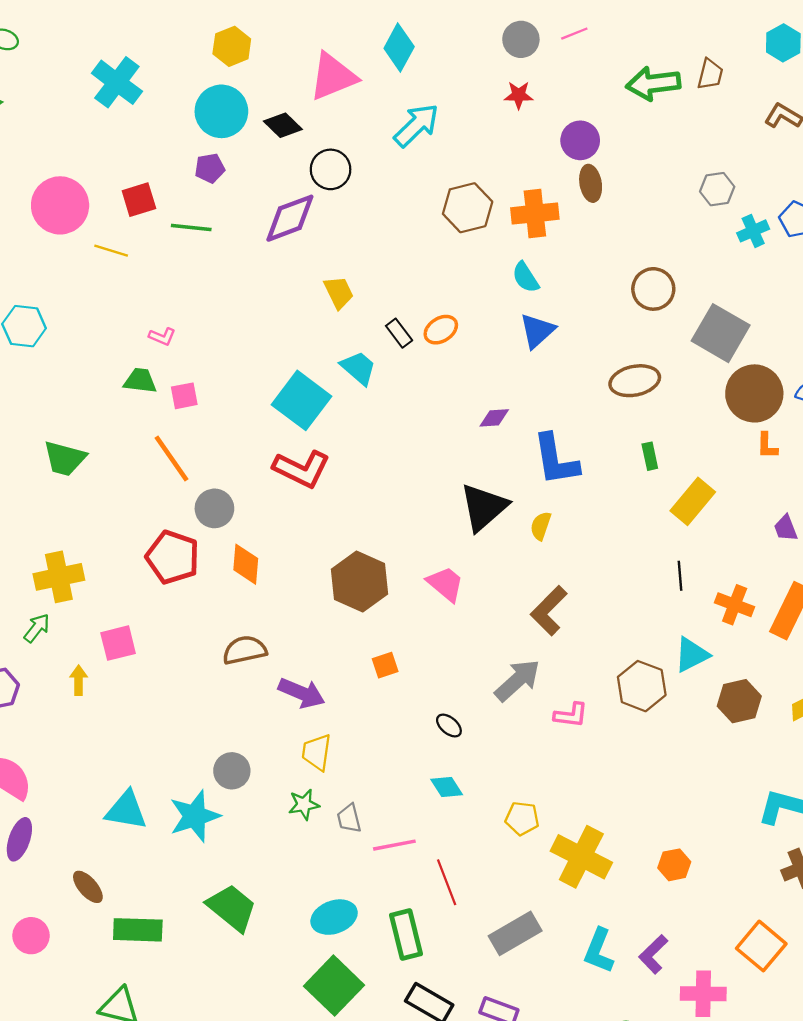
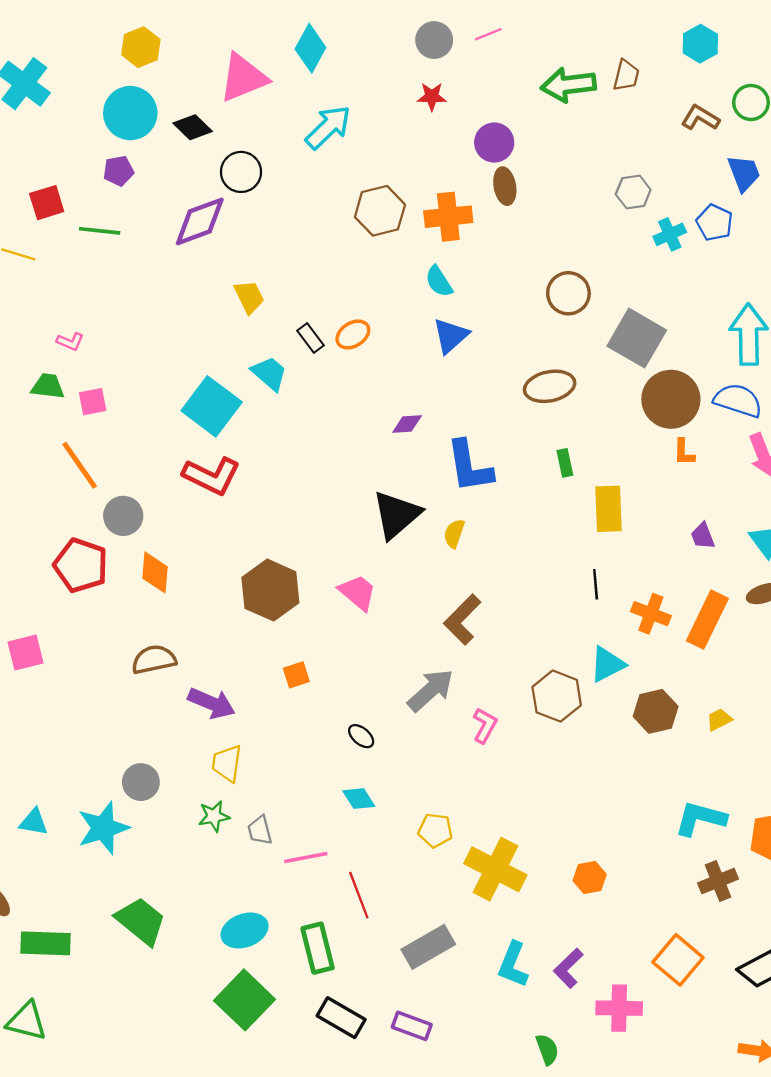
yellow rectangle: (693, 501) -> (608, 509), turned -42
pink L-shape: (571, 715) -> (485, 726), turned -68
cyan triangle: (126, 810) -> (34, 822), size x0.7

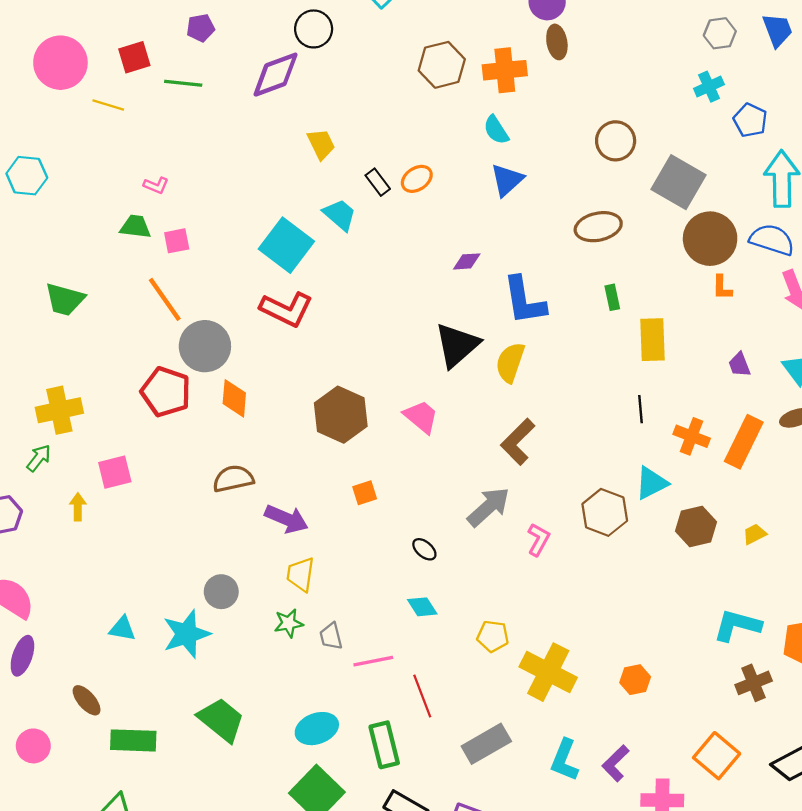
gray hexagon: (633, 192) -> (720, 33), moved
blue pentagon: (714, 223) -> (750, 120), moved
gray circle: (123, 516) -> (205, 346), size x1.4
yellow semicircle: (454, 534) -> (510, 362), size x1.5

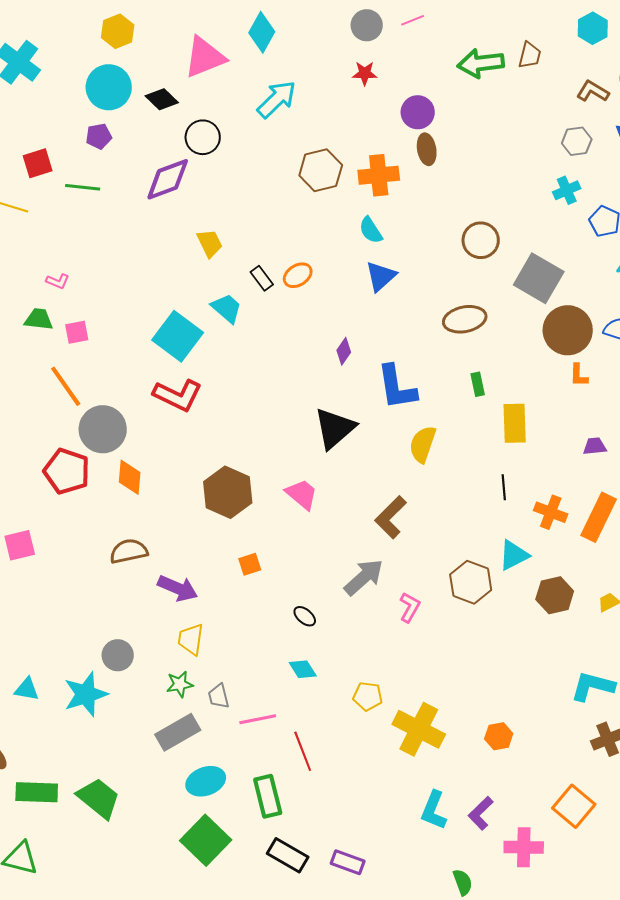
purple diamond: (467, 261) -> (344, 351), turned -52
yellow semicircle: (510, 362) -> (423, 444), moved
purple trapezoid: (739, 365) -> (595, 446), turned 105
green trapezoid: (221, 720) -> (99, 798), moved
gray rectangle: (486, 744) -> (178, 732), moved

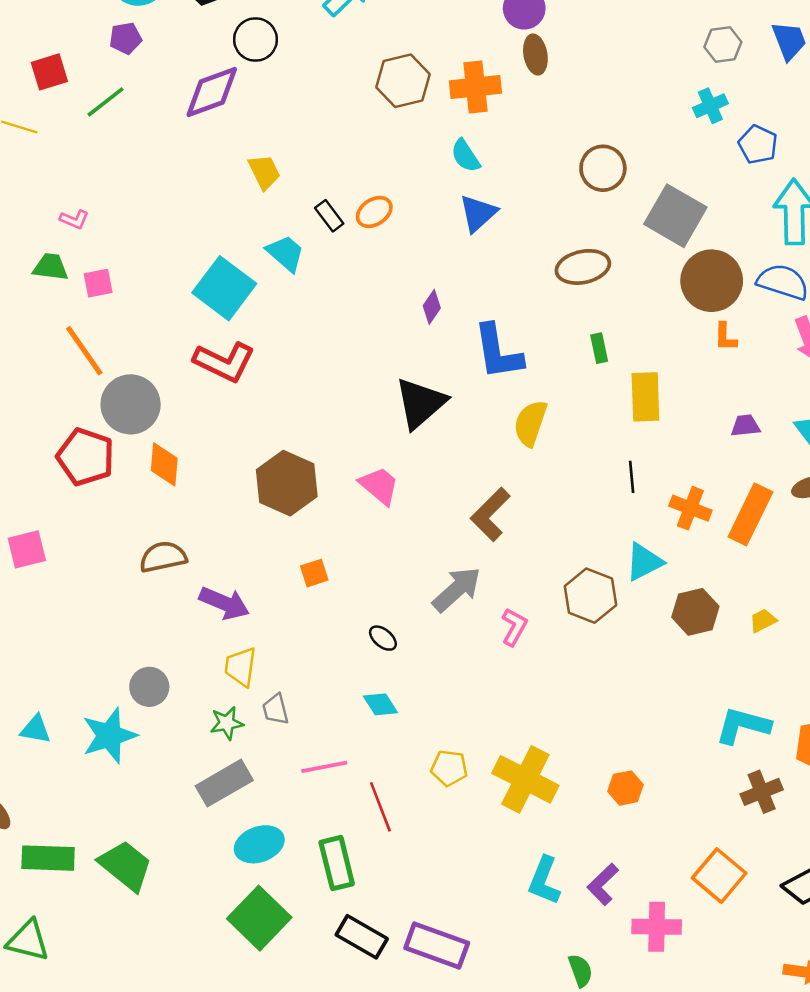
green line: (83, 187) -> (106, 102), turned -44
gray trapezoid: (219, 696) -> (275, 709), moved
yellow pentagon: (368, 696) -> (449, 768), moved
purple rectangle: (348, 862) -> (437, 946), size x1.5

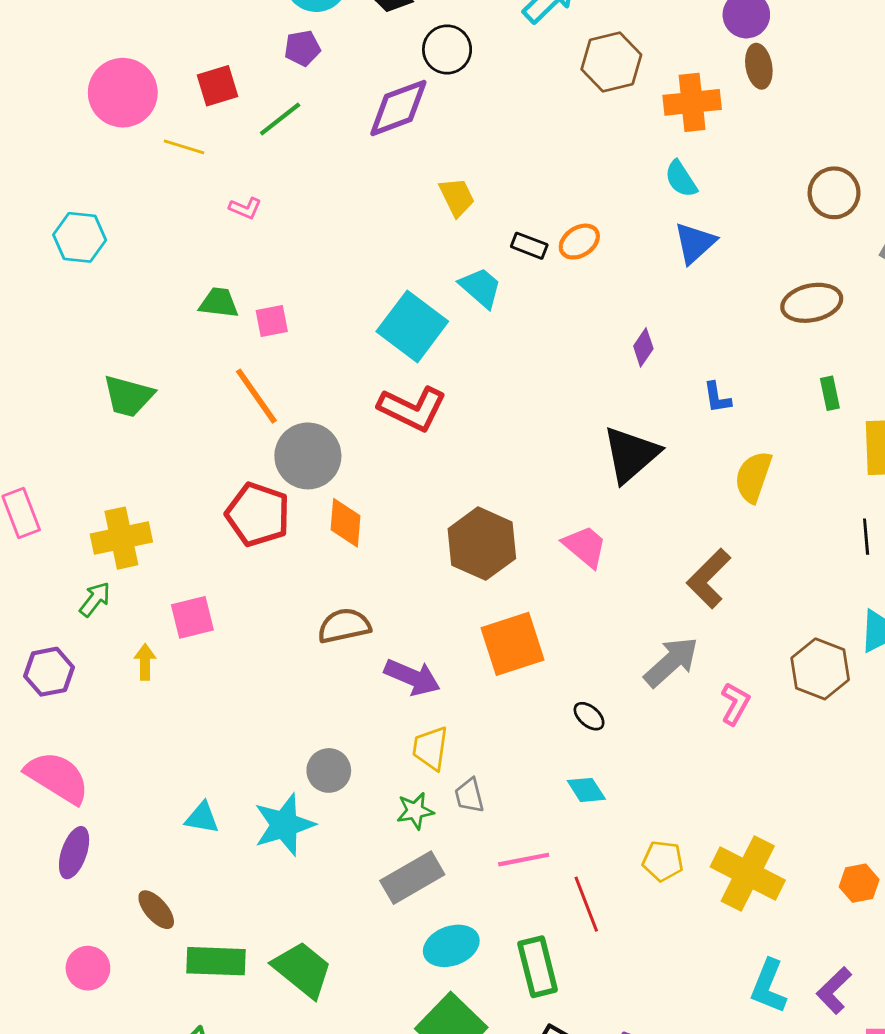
brown hexagon: (403, 81) -> (611, 62), moved
black rectangle: (329, 216) -> (529, 246), turned -32
pink L-shape: (74, 219) -> (245, 208), moved
blue L-shape: (498, 352) -> (717, 397), size x0.5
orange square: (314, 573) -> (512, 644), size x2.0

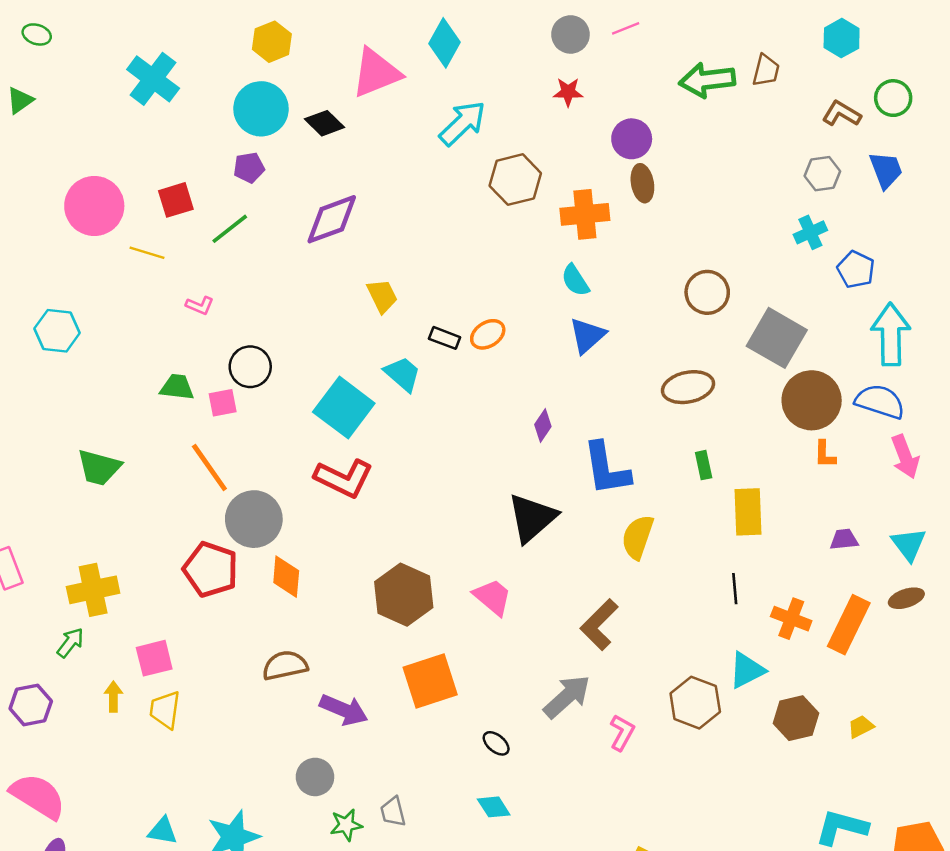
black circle: (447, 49) -> (250, 367), moved
blue L-shape: (717, 397) -> (606, 469), size x2.0
yellow trapezoid: (430, 748) -> (165, 710), moved
gray circle: (329, 770) -> (315, 777), moved

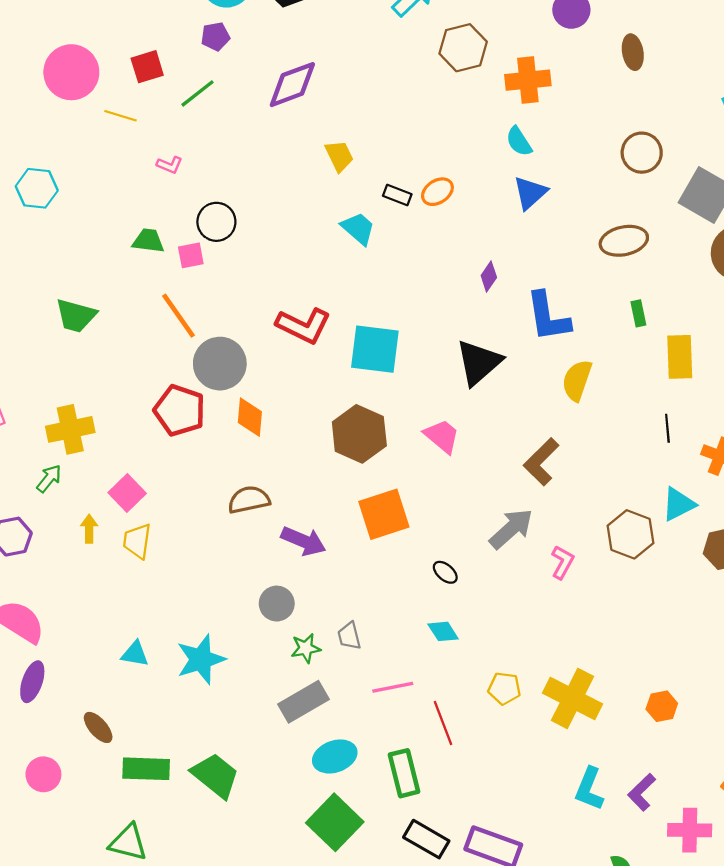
brown ellipse: (642, 183) -> (633, 52), moved
cyan square: (344, 408) -> (375, 349), moved, turned -30
pink square: (154, 658) -> (127, 493), turned -30

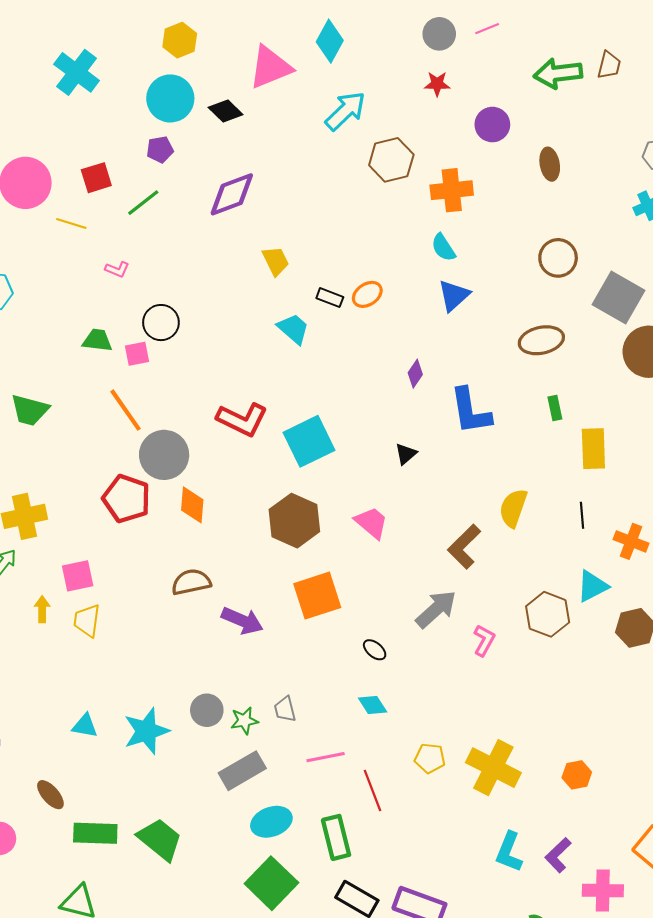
cyan square: (375, 349) -> (309, 441), turned -33
black triangle: (479, 362) -> (406, 454), size x0.5
yellow semicircle: (577, 380) -> (513, 508), moved
pink square: (127, 493) -> (78, 576), turned 32
gray circle: (277, 604) -> (207, 710), moved

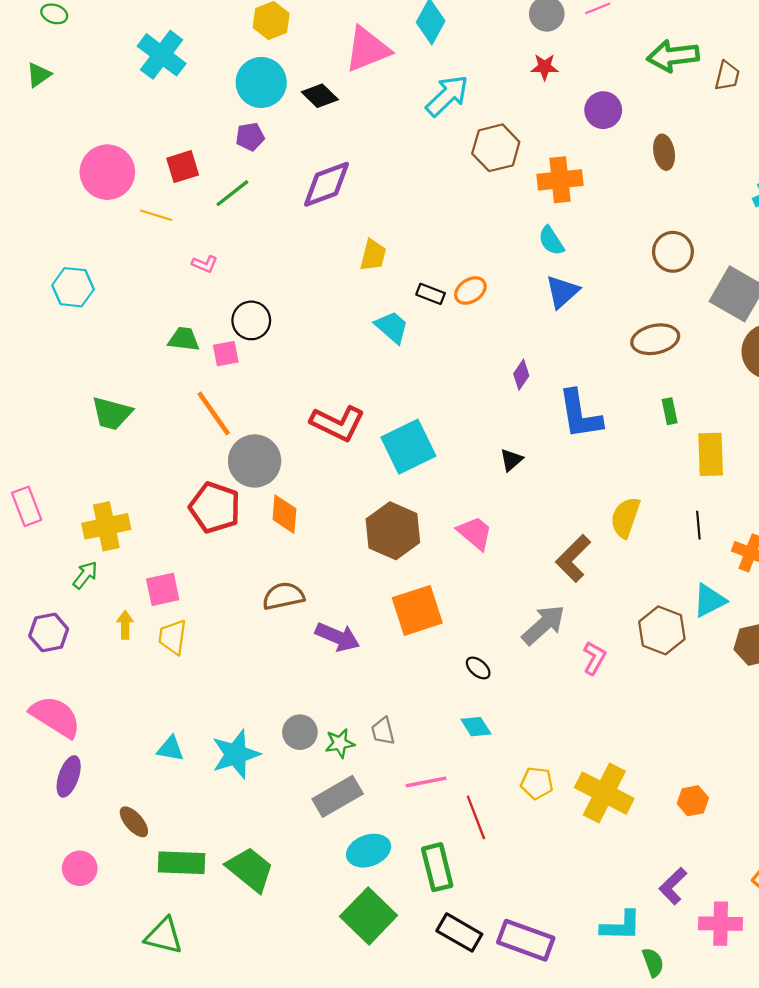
brown trapezoid: (609, 65) -> (727, 76), moved
yellow trapezoid: (276, 261) -> (373, 255), turned 40
cyan L-shape: (509, 852) -> (621, 926), moved, turned -111

